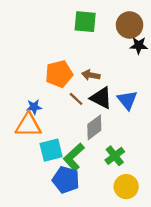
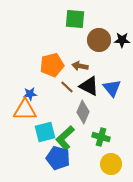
brown circle: (130, 25) -> (99, 40), moved
gray diamond: (94, 127) -> (83, 112), turned -30
green cross: (115, 156) -> (101, 137), turned -36

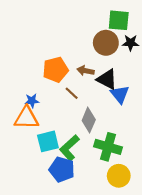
green square: (75, 19) -> (119, 20), moved
black triangle: (89, 86) -> (107, 79), moved
green cross: (101, 137) -> (108, 147), size x1.4

